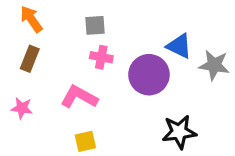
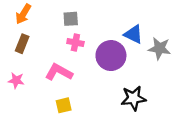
orange arrow: (31, 19) -> (23, 14), turned -114

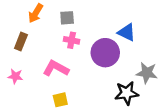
orange arrow: (23, 14) -> (36, 13), moved
gray star: (160, 48) -> (147, 73), moved

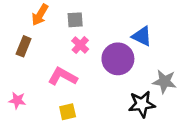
pink cross: (72, 40) -> (80, 45), turned 32
pink star: (15, 76) -> (17, 100), moved

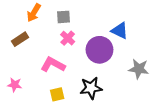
brown rectangle: (24, 46) -> (20, 39), turned 35
black star: (142, 104) -> (91, 88), moved

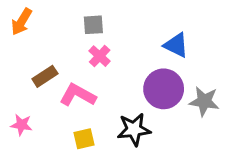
orange arrow: (34, 13) -> (21, 22), moved
brown rectangle: (20, 39) -> (45, 76), moved
purple circle: (99, 50) -> (164, 89), moved

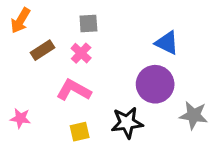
pink cross: (100, 56) -> (81, 53), moved
brown rectangle: (45, 76) -> (43, 50), moved
gray star: (204, 101) -> (194, 115), moved

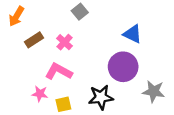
gray square: (88, 24) -> (80, 12), moved, turned -35
pink star: (20, 118) -> (40, 94), moved

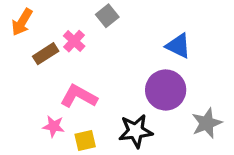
pink cross: (64, 42) -> (74, 41), moved
gray star: (154, 91) -> (207, 123), turned -30

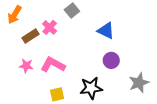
blue triangle: (178, 46) -> (106, 31), moved
purple circle: (166, 90) -> (111, 60), size x0.6
pink star: (54, 126) -> (26, 66), moved

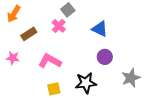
pink cross: (50, 27) -> (59, 26), moved
pink star: (26, 66) -> (13, 58), moved

